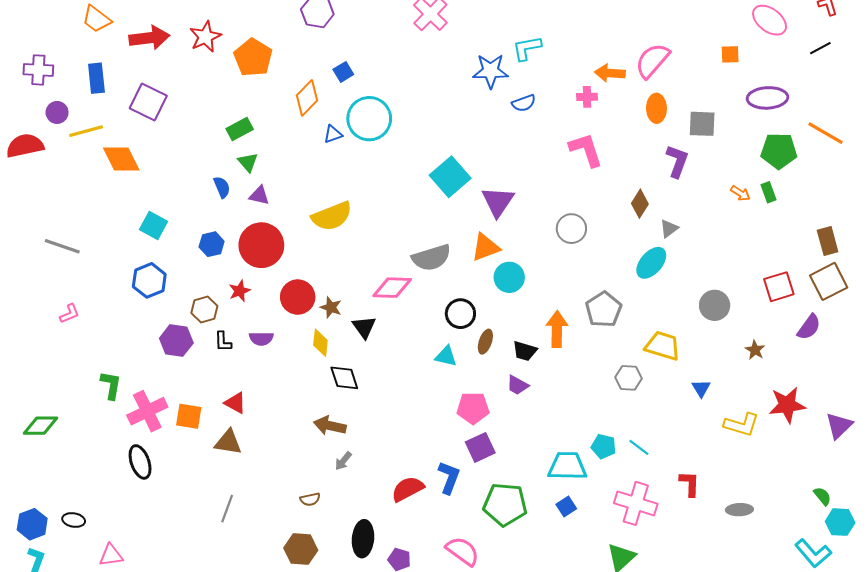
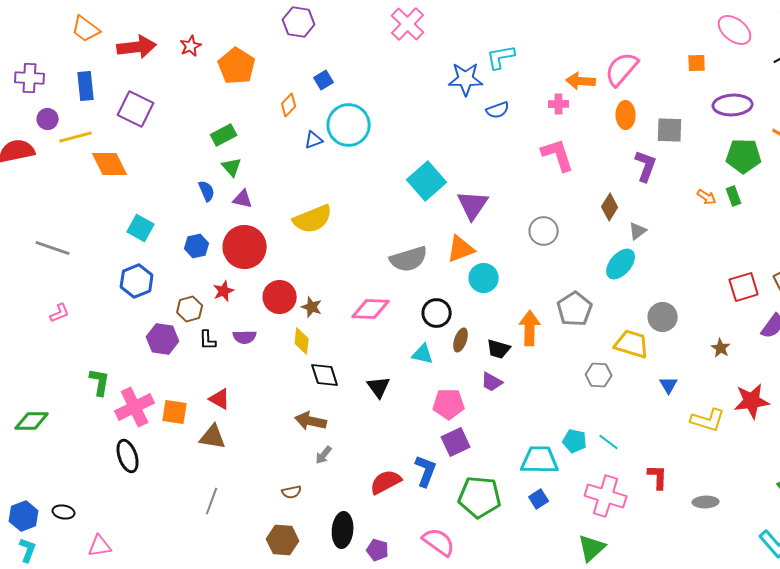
red star: (205, 37) -> (191, 46), size x0.7
orange diamond: (307, 98) -> (289, 105), size x0.7
pink diamond: (392, 288) -> (371, 309), moved
gray circle: (715, 305) -> (663, 317), moved
black triangle: (364, 327) -> (379, 387), moved

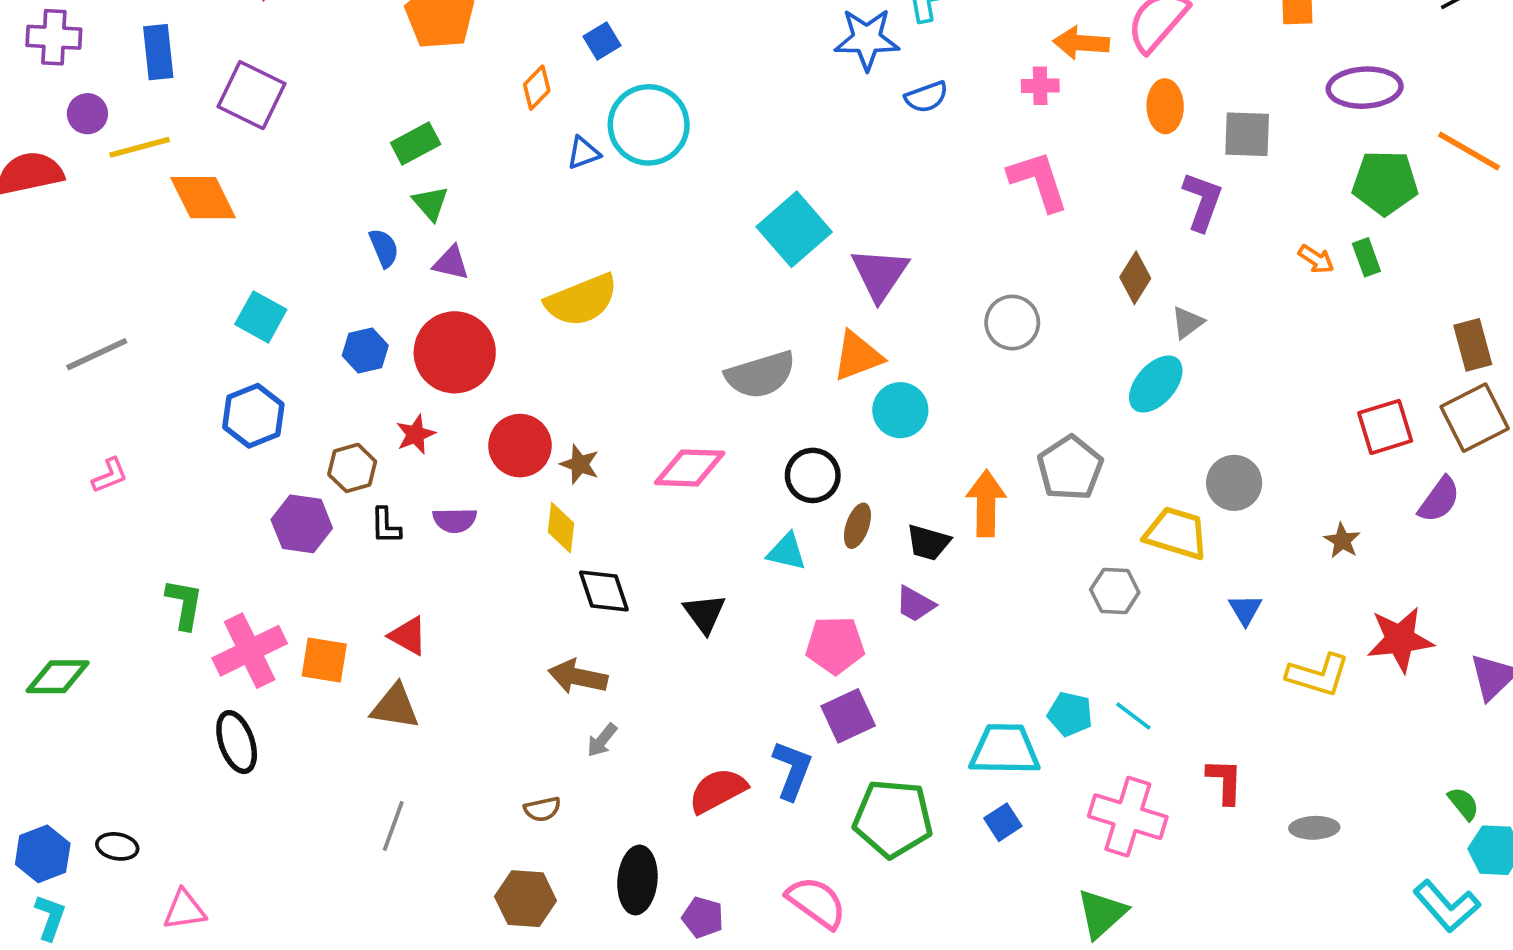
gray line: (53, 248) -> (97, 354), turned -44

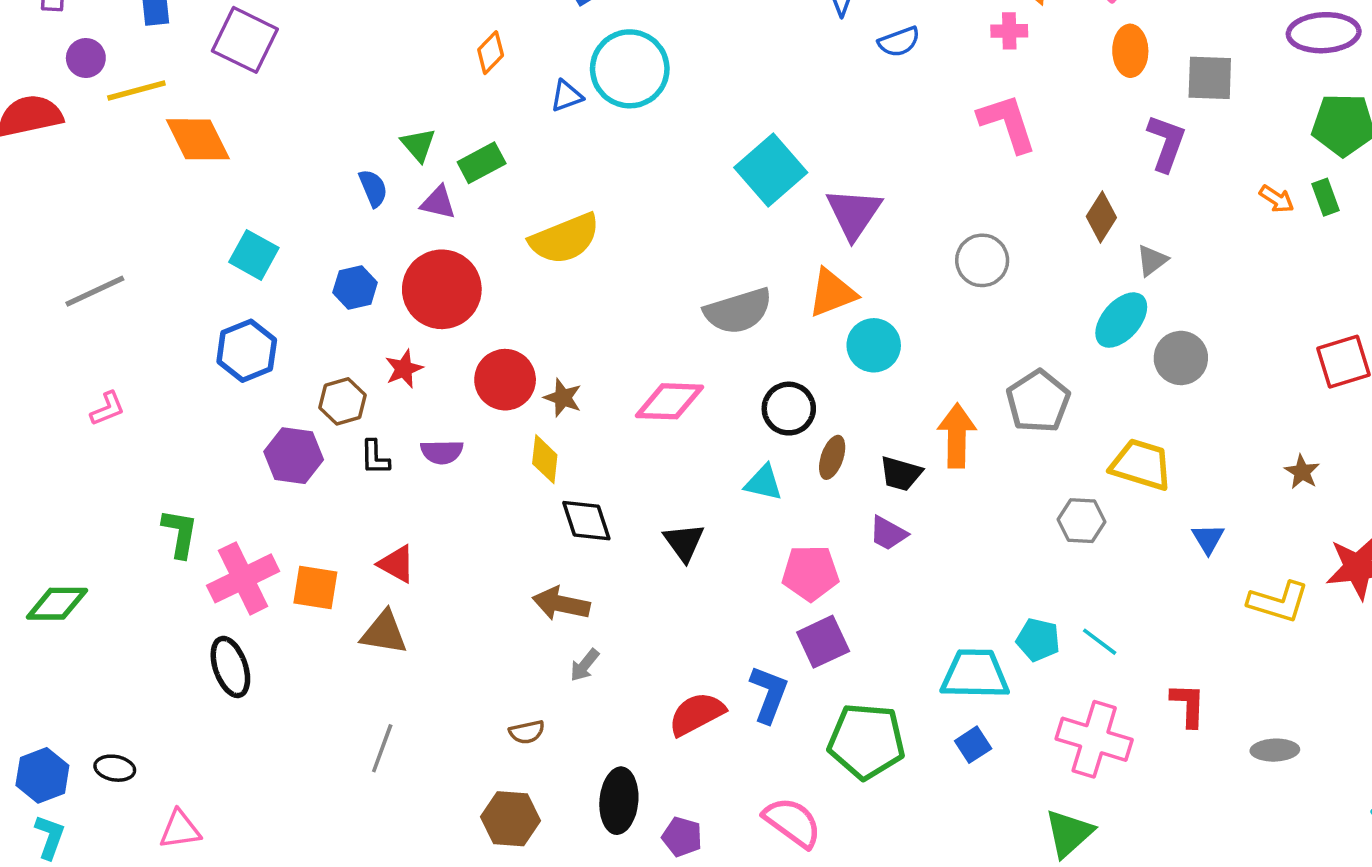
orange diamond: (537, 88) -> (491, 53), moved
green rectangle: (416, 144) -> (482, 163), moved
gray circle: (1234, 483) -> (1181, 358), moved

